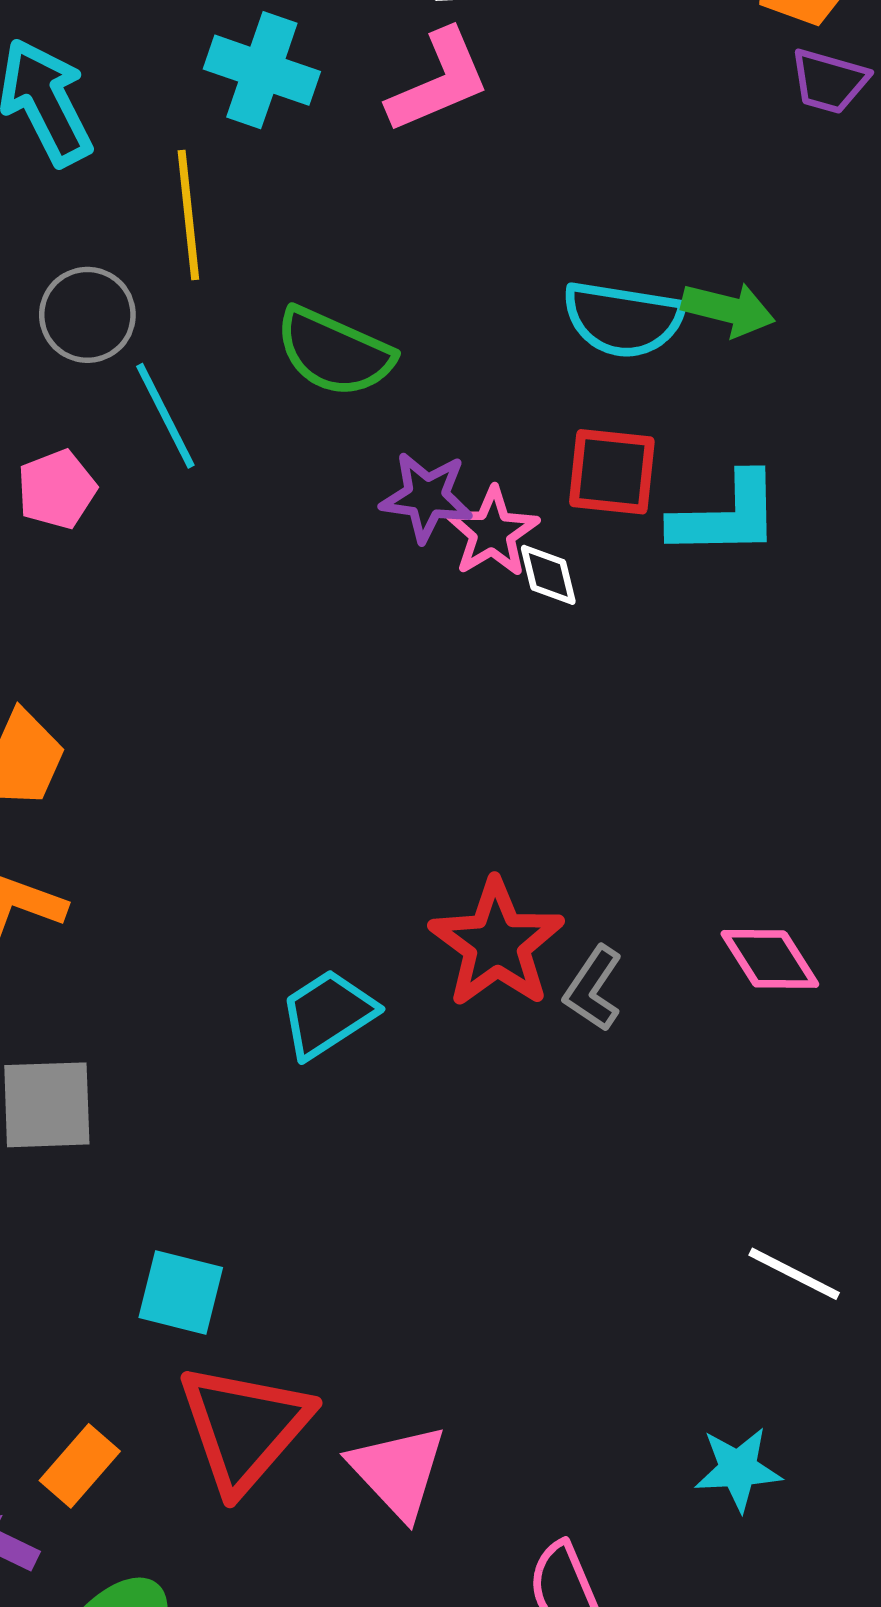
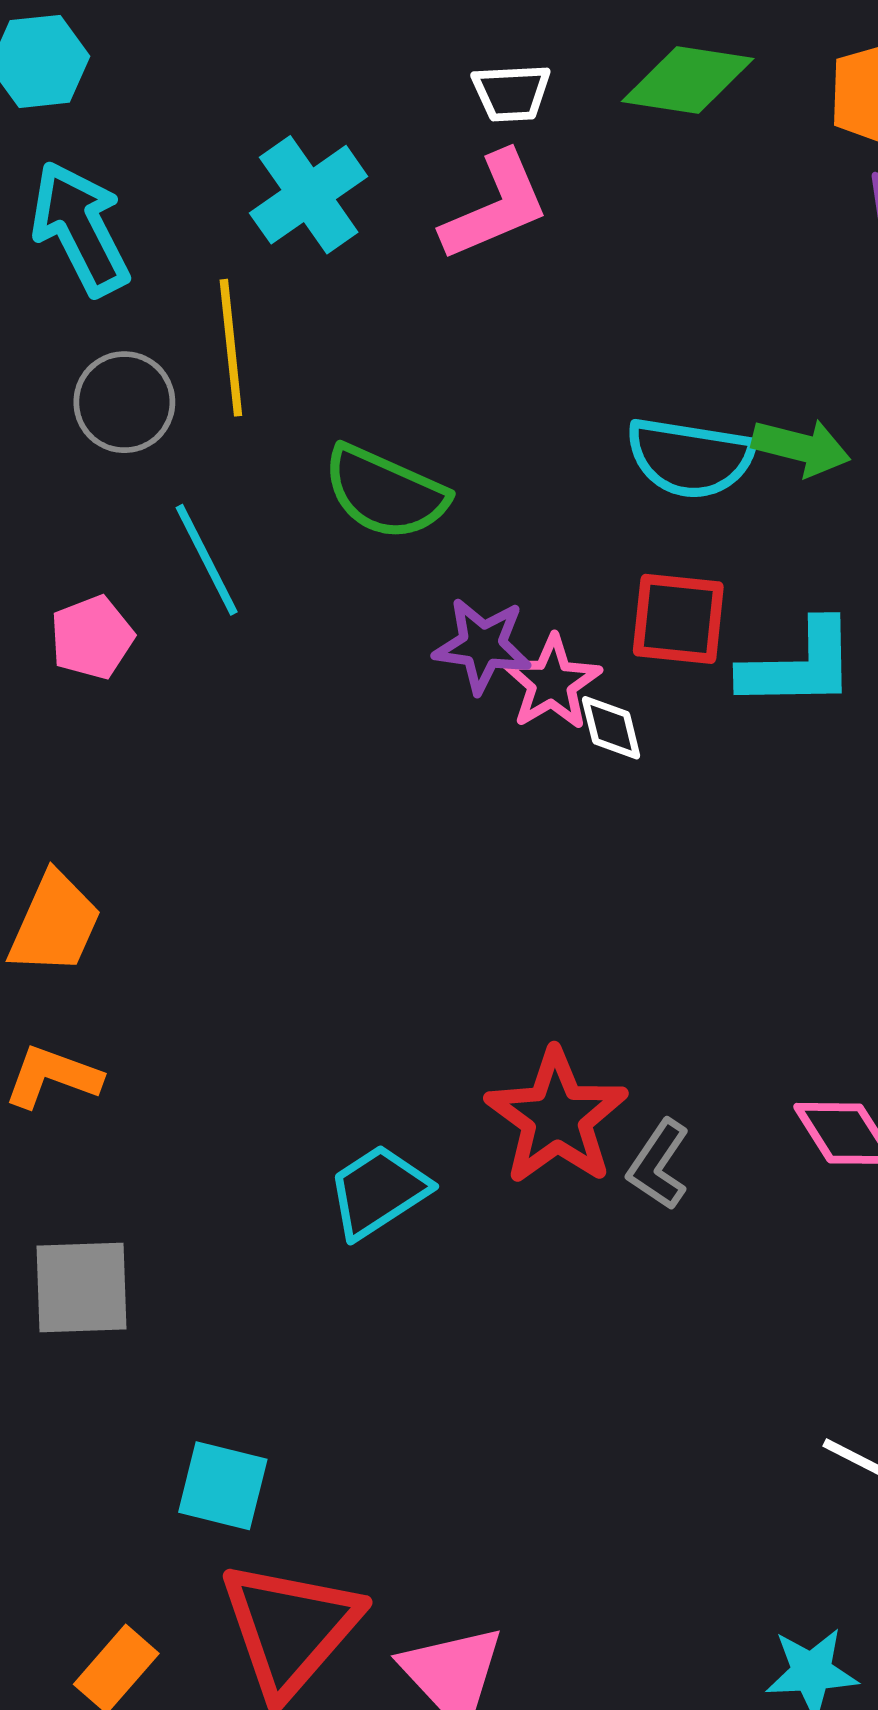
cyan cross: (262, 70) -> (309, 195), turned 36
gray circle: (87, 315) -> (124, 402), moved

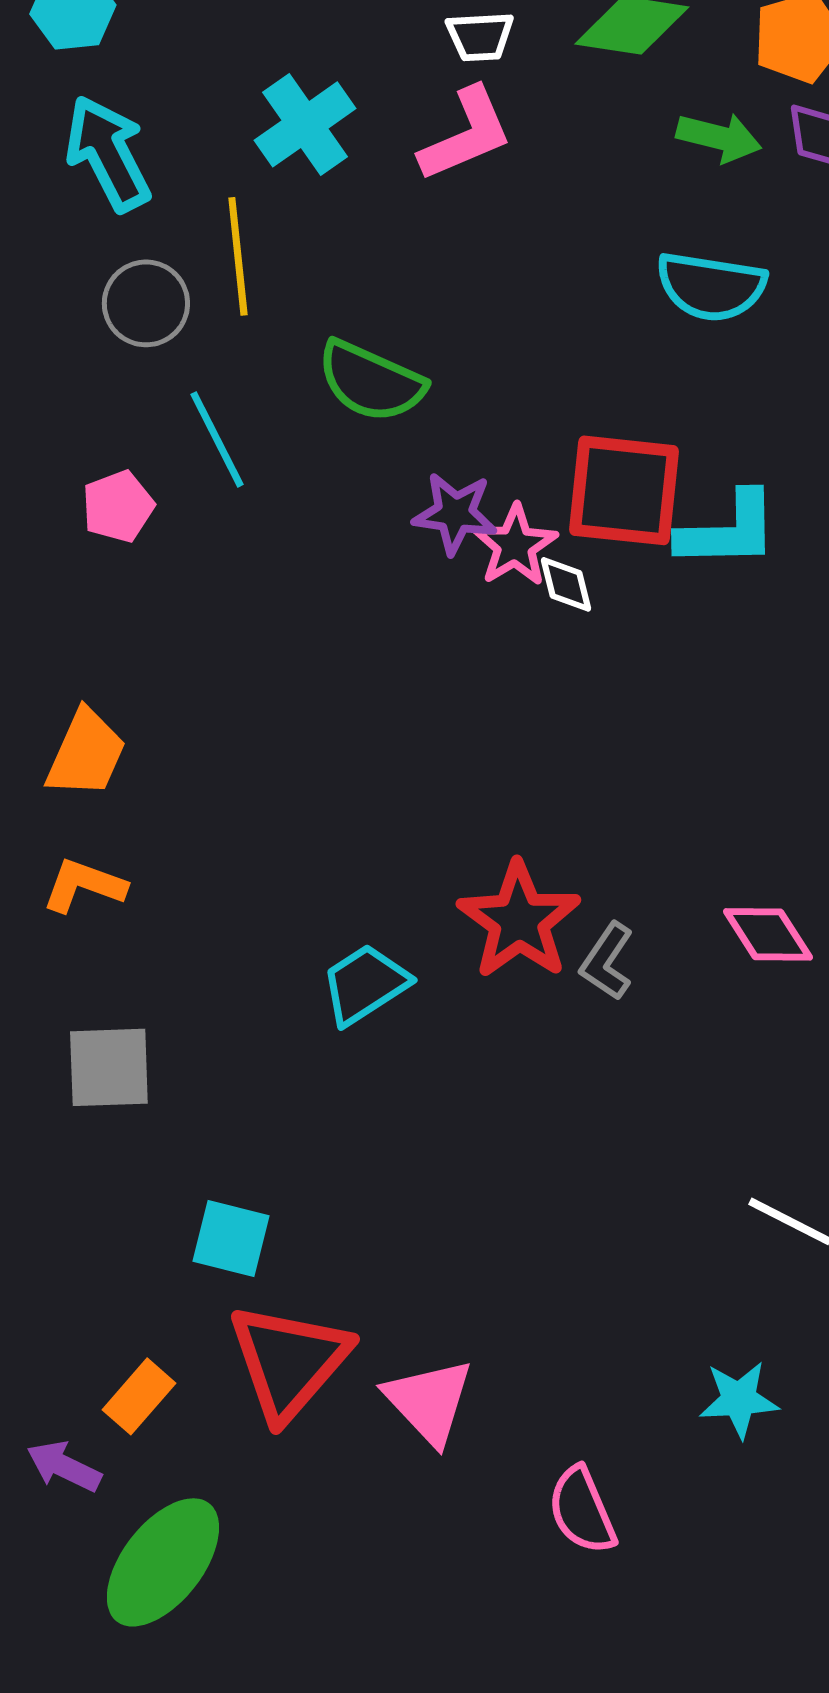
green arrow: (801, 447) -> (719, 137), moved
cyan semicircle: (690, 458) -> (711, 286), moved
red square: (678, 619) -> (624, 490), size x1.4

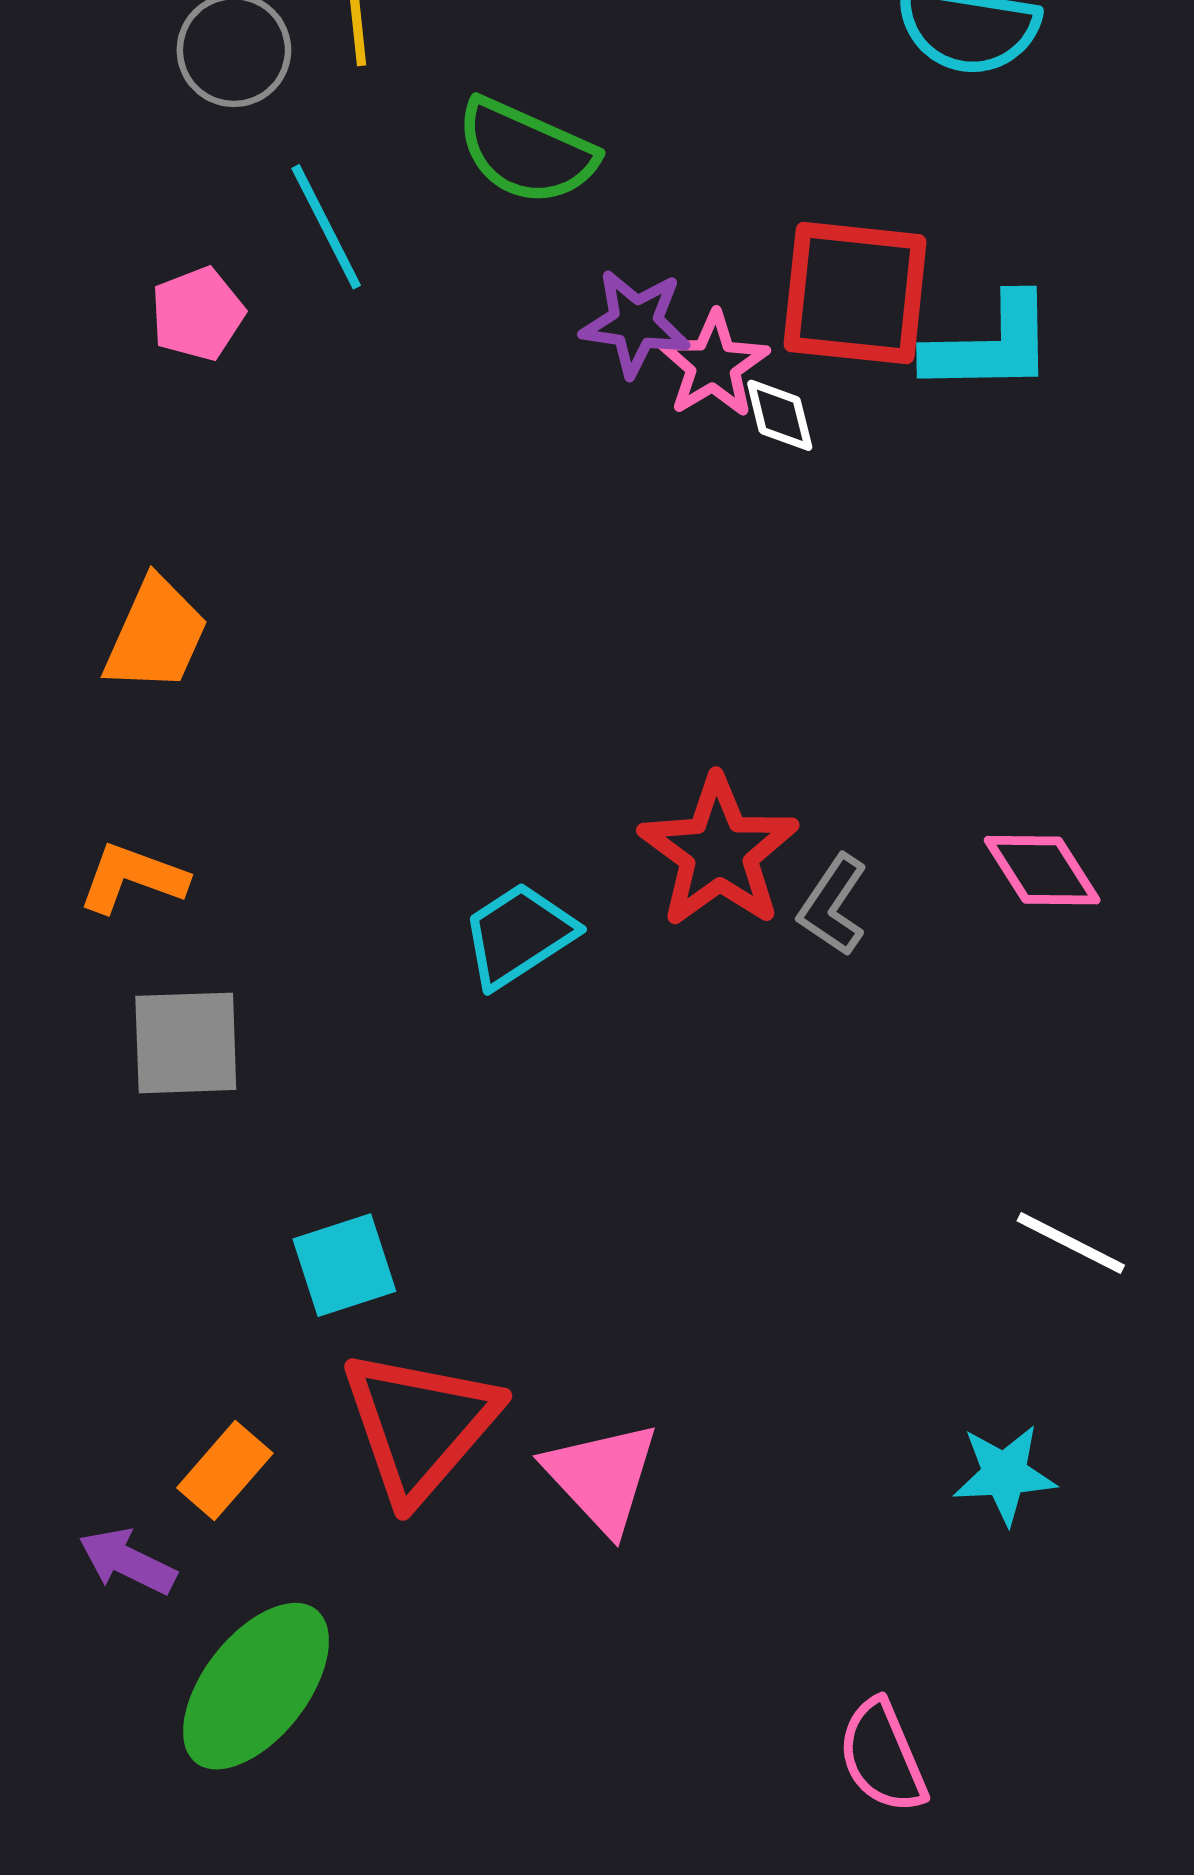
orange L-shape: (84, 885) -> (133, 878), moved
cyan square: (231, 1238) -> (344, 1265), turned -32
pink semicircle: (582, 1510) -> (882, 1756), moved

